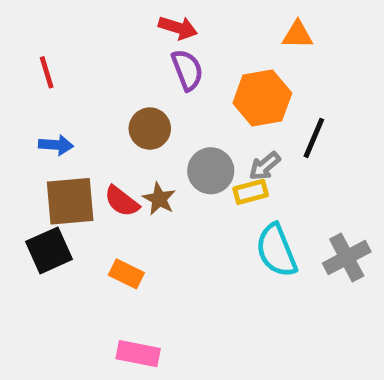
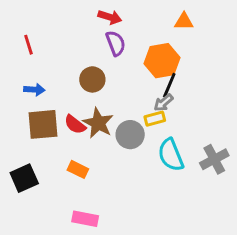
black line: (314, 138) -> (169, 85), moved
gray circle: (211, 171) -> (130, 135), moved
brown star: (159, 199) -> (98, 123), size x1.5
black square: (49, 250) -> (24, 178), moved

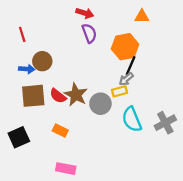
brown circle: (92, 79) -> (42, 61), moved

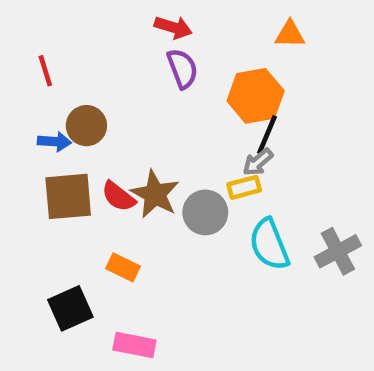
black square: (19, 137) -> (70, 308), moved

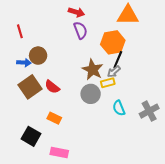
orange triangle: (290, 34) -> (128, 15), size x1.6
brown star: (155, 194) -> (93, 70), moved
brown square: (68, 196) -> (30, 87), turned -30
cyan semicircle: (269, 244) -> (119, 108), size x0.7
black square: (70, 308) -> (31, 136), turned -36

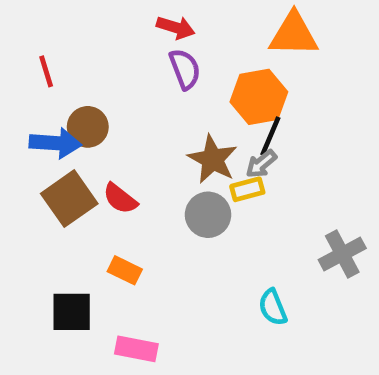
blue arrow: (24, 63) -> (55, 143), size x1.5
cyan semicircle: (119, 108) -> (273, 307), moved
black square: (31, 136) -> (72, 312), turned -30

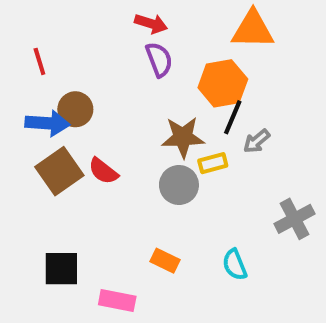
brown star: (213, 159) -> (183, 137), turned -30
gray arrow: (261, 164) -> (257, 141), moved
orange rectangle: (125, 270) -> (165, 261), moved

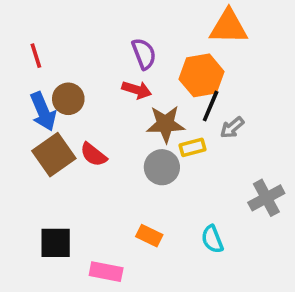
red arrow: (151, 24) -> (137, 90), moved
blue arrow: (47, 123) -> (43, 111), turned 63

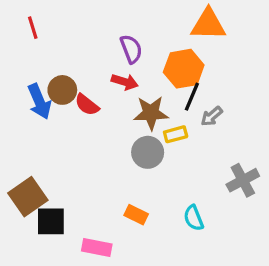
red line: (36, 56) -> (33, 28), moved
brown square: (54, 155) -> (28, 197), moved
red semicircle: (93, 155) -> (87, 105), moved

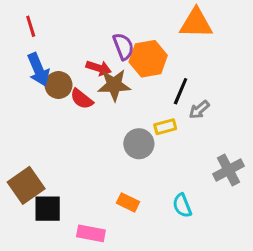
orange hexagon: (184, 69) -> (148, 59), moved
red arrow: (125, 82) -> (99, 68), moved
blue arrow: (39, 101) -> (38, 70), moved
brown star: (151, 113) -> (114, 85), moved

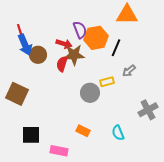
red line: (31, 26) -> (20, 31), moved
black line: (181, 91) -> (116, 48), moved
red semicircle: (82, 99) -> (62, 64), moved, turned 70
brown square: (26, 185) -> (17, 94), moved, turned -30

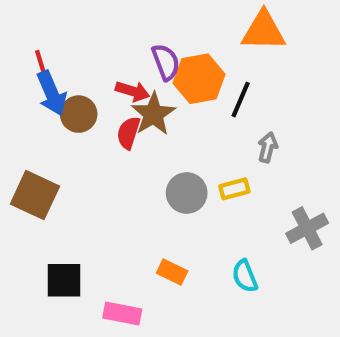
brown star: (74, 55) -> (153, 114), turned -30
gray arrow: (129, 71) -> (268, 147), turned 144
yellow rectangle: (107, 82) -> (234, 189), moved

